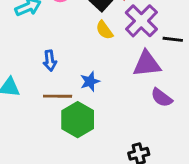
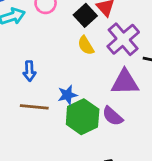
purple semicircle: (162, 98) -> (113, 116), moved
green hexagon: (78, 120) -> (83, 117), moved

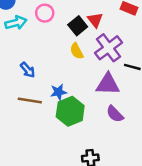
blue arrow: (29, 71) -> (28, 70), turned -42
purple semicircle: (113, 116) -> (115, 114), moved

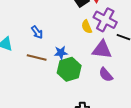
purple cross: (109, 48) -> (105, 20), turned -30
yellow semicircle: (77, 51) -> (87, 27), moved

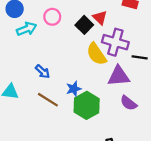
yellow semicircle: (87, 27) -> (96, 54), size x1.5
brown line: (37, 58) -> (48, 100), turned 30

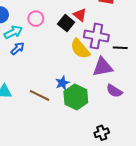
blue arrow: (43, 72) -> (18, 49), moved, turned -80

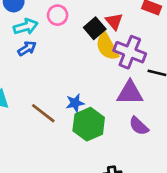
yellow semicircle: (80, 49) -> (107, 47), moved

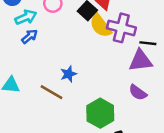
purple triangle: (130, 93) -> (141, 61), moved
blue star: (75, 103) -> (68, 74), moved
green hexagon: (89, 124) -> (100, 113), moved

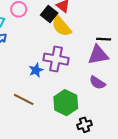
purple cross: (121, 28) -> (56, 59), moved
brown line: (51, 92) -> (24, 99), moved

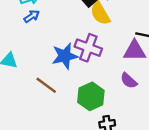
blue star: (36, 70) -> (65, 56), size x1.6

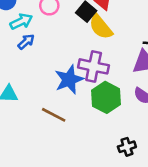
green hexagon: (91, 96) -> (106, 97), moved

